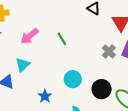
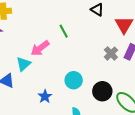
pink arrow: (30, 36) -> (40, 48), moved
green line: (62, 39) -> (64, 31), moved

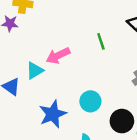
green line: (64, 31) -> (101, 41), moved
blue star: (45, 96) -> (53, 114), size x1.6

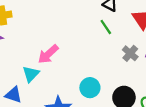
green line: (101, 41) -> (106, 27), moved

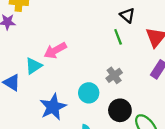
gray cross: (130, 53) -> (114, 75), moved

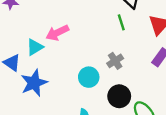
blue star: (53, 107) -> (34, 83), moved

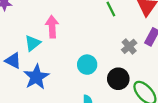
pink arrow: (57, 33) -> (52, 27), turned 120
gray cross: (115, 61) -> (129, 46), moved

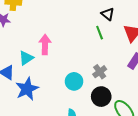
gray cross: (129, 46) -> (100, 72), moved

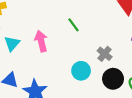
green line: (100, 33) -> (74, 25), moved
cyan triangle: (26, 58) -> (12, 44), moved

